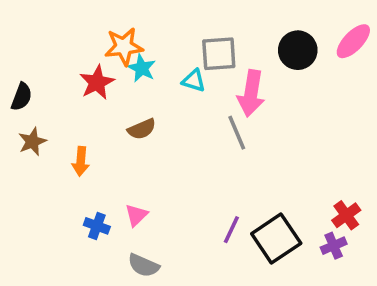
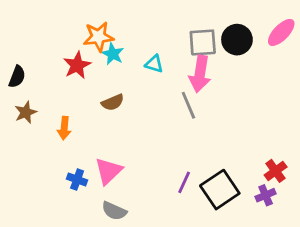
gray square: (219, 54) -> (203, 42), moved
pink triangle: (136, 215) -> (108, 171), size x1.5

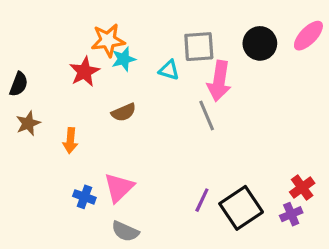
gray square: (203, 42) -> (199, 47), moved
cyan star: (113, 54) -> (124, 59), turned 30

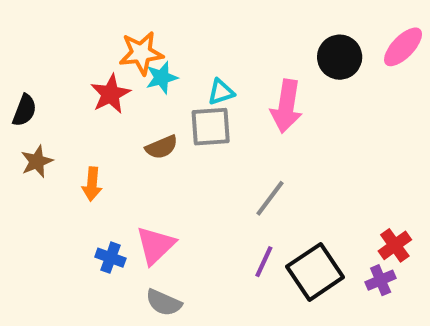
gray square: (199, 47) -> (211, 127), moved
cyan triangle: (169, 70) -> (221, 92), turned -35
gray line: (207, 115) -> (270, 198), moved, turned 60

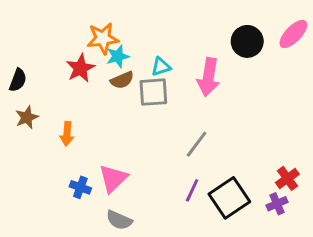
brown semicircle: (162, 147) -> (122, 80), moved

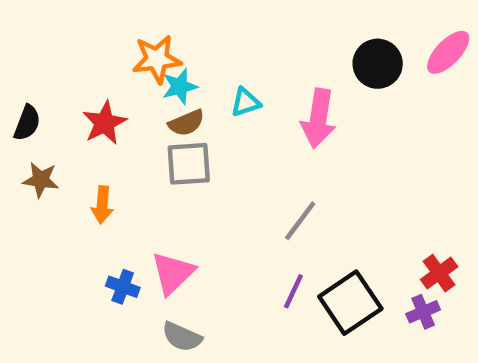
red star: (80, 68) -> (105, 123), moved
gray square: (153, 92) -> (189, 164), moved
brown star: (27, 117) -> (41, 180), turned 30

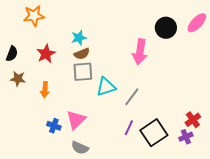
orange star: (157, 59) -> (34, 16), moved
cyan triangle: (246, 102) -> (106, 87), moved, size x1.5

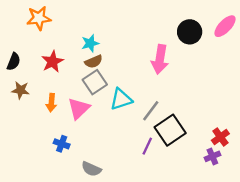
gray square: (83, 72) -> (95, 82), turned -30
pink triangle: (76, 120) -> (79, 108), moved
black square: (154, 133) -> (170, 130), moved

